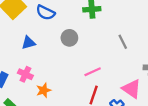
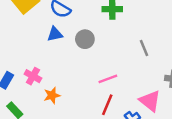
blue triangle: (28, 43) -> (55, 34), moved

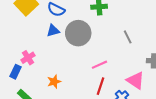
gray circle: (85, 39) -> (78, 33), size x1.6
pink cross: (33, 76) -> (28, 58), moved, turned 32

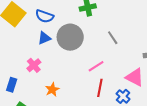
gray line: (128, 37) -> (113, 38), moved
pink cross: (28, 58) -> (34, 65), moved

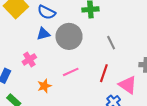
pink line: (96, 66) -> (71, 72), moved
red line: (100, 88) -> (104, 73), moved

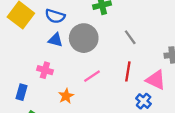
blue triangle: (43, 34) -> (55, 40), turned 40
pink cross: (29, 59) -> (45, 70), turned -32

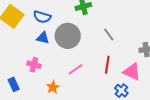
blue rectangle: (21, 92) -> (14, 84), turned -40

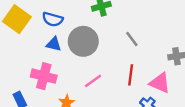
pink cross: (34, 65) -> (44, 76), size x1.5

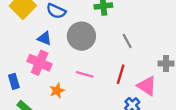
blue triangle: (54, 44) -> (44, 38), moved
pink line: (93, 81) -> (85, 74), turned 42

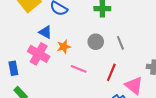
gray circle: (81, 36) -> (96, 42), moved, size x0.6
orange star: (57, 91) -> (64, 47), moved

